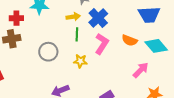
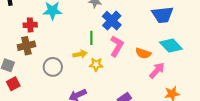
yellow arrow: (73, 17) -> (80, 54), moved
orange semicircle: (130, 40) -> (143, 53), moved
gray circle: (48, 52) -> (53, 67), moved

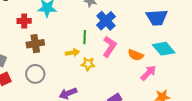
brown cross: (26, 46) -> (35, 44), moved
gray circle: (53, 67) -> (35, 74), moved

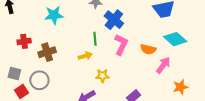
red cross: (24, 21) -> (24, 41), moved
yellow star: (88, 64) -> (102, 76), moved
gray circle: (35, 74) -> (39, 80), moved

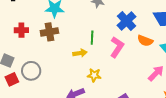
blue cross: (114, 20) -> (127, 21), moved
orange semicircle: (148, 49) -> (145, 41), moved
brown cross: (47, 52) -> (49, 32), moved

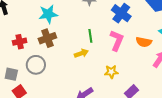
orange semicircle: (145, 41) -> (144, 42), moved
gray circle: (31, 71) -> (36, 65), moved
yellow star: (94, 75) -> (111, 72), moved

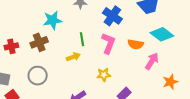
cyan star: (48, 14) -> (53, 20), moved
gray circle: (36, 65) -> (38, 76), moved

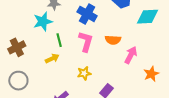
cyan star: (53, 20) -> (43, 22), moved
cyan diamond: (162, 34) -> (147, 17), moved, turned -35

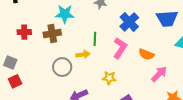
cyan star: (43, 22) -> (65, 14), moved
gray circle: (18, 81) -> (62, 67), moved

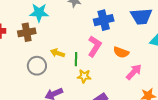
blue cross: (129, 22) -> (104, 20), turned 30
green line: (95, 39) -> (76, 59), moved
yellow arrow: (83, 54) -> (58, 53), turned -152

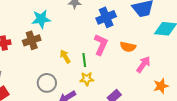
yellow arrow: (58, 53) -> (65, 56), turned 48
gray circle: (37, 66) -> (47, 83), moved
yellow star: (84, 76) -> (87, 79), moved

